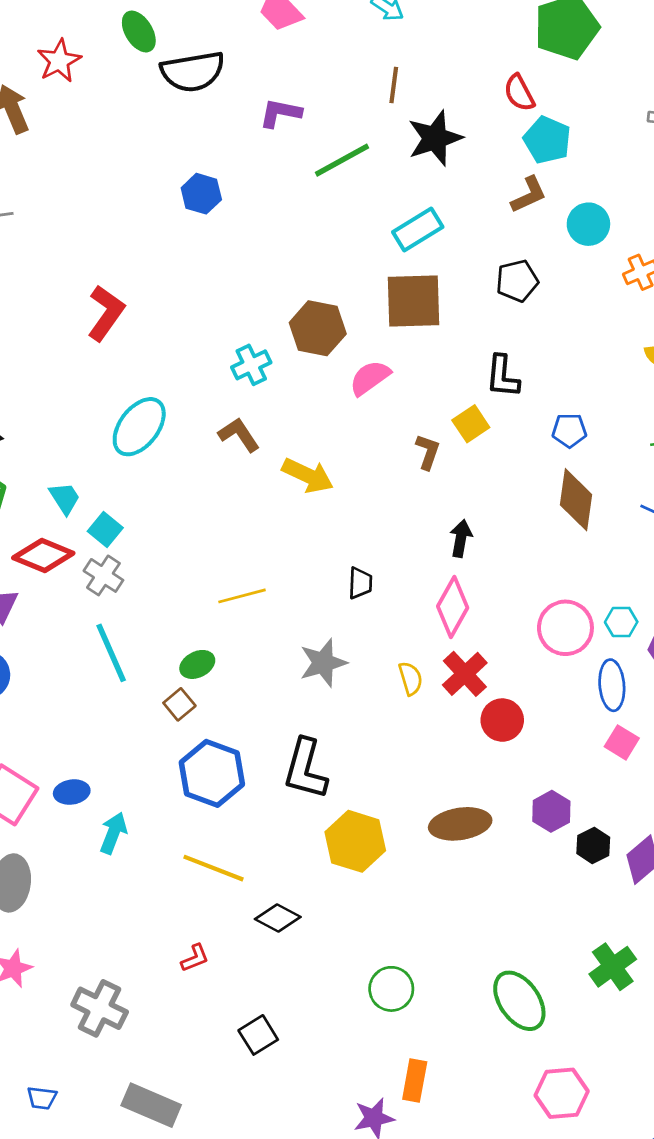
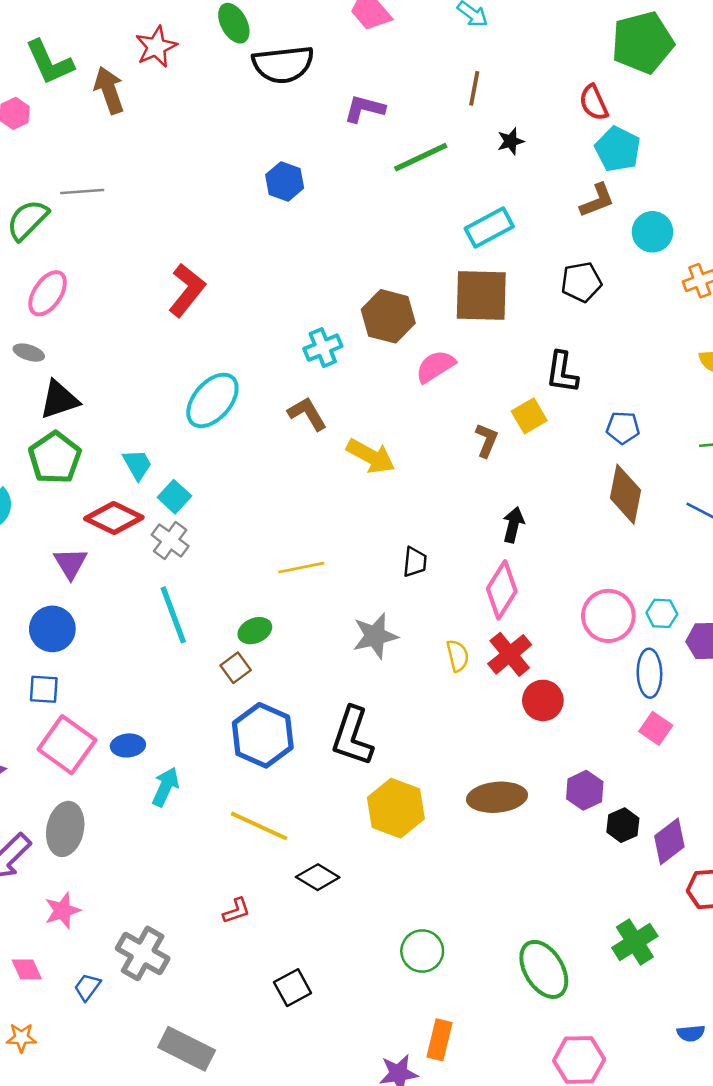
black star: (435, 138) -> (511, 141), size x0.5
blue trapezoid: (42, 1098) -> (87, 987), moved, turned 116

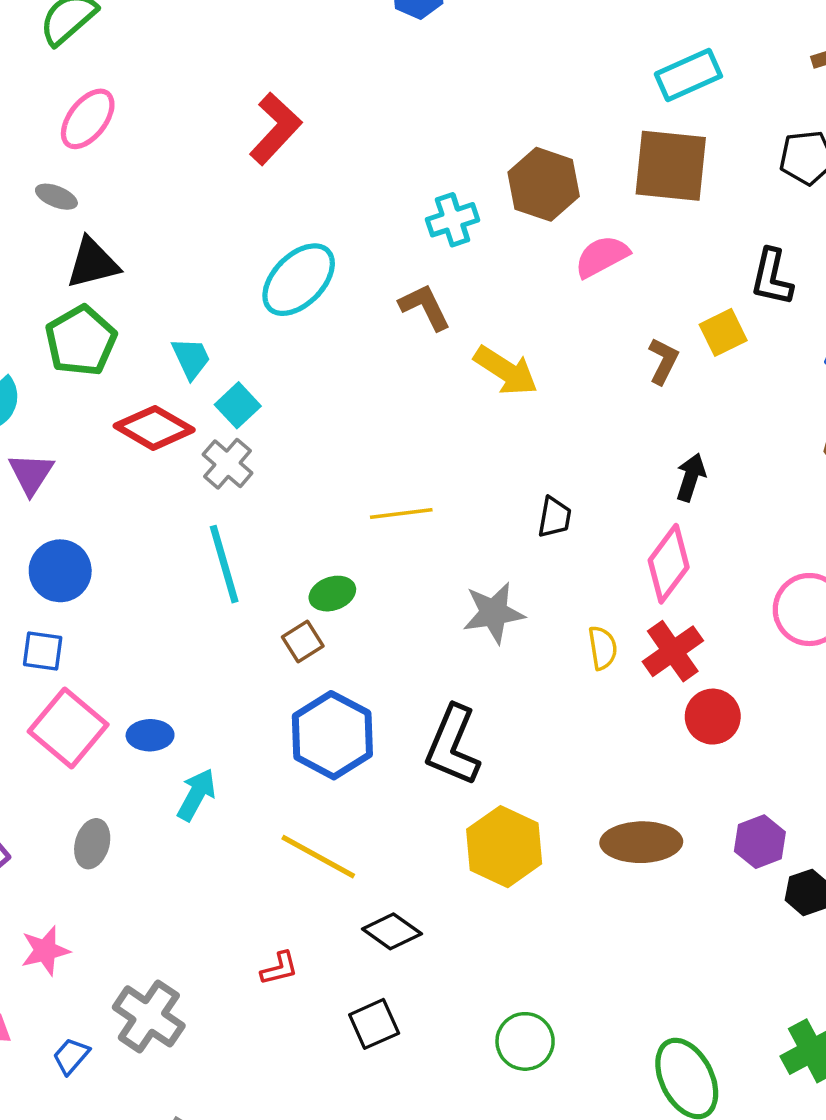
purple triangle: (70, 563) -> (31, 474), moved
gray ellipse: (65, 829) -> (92, 844), moved, size x0.7
black square: (293, 988) -> (374, 1024), moved

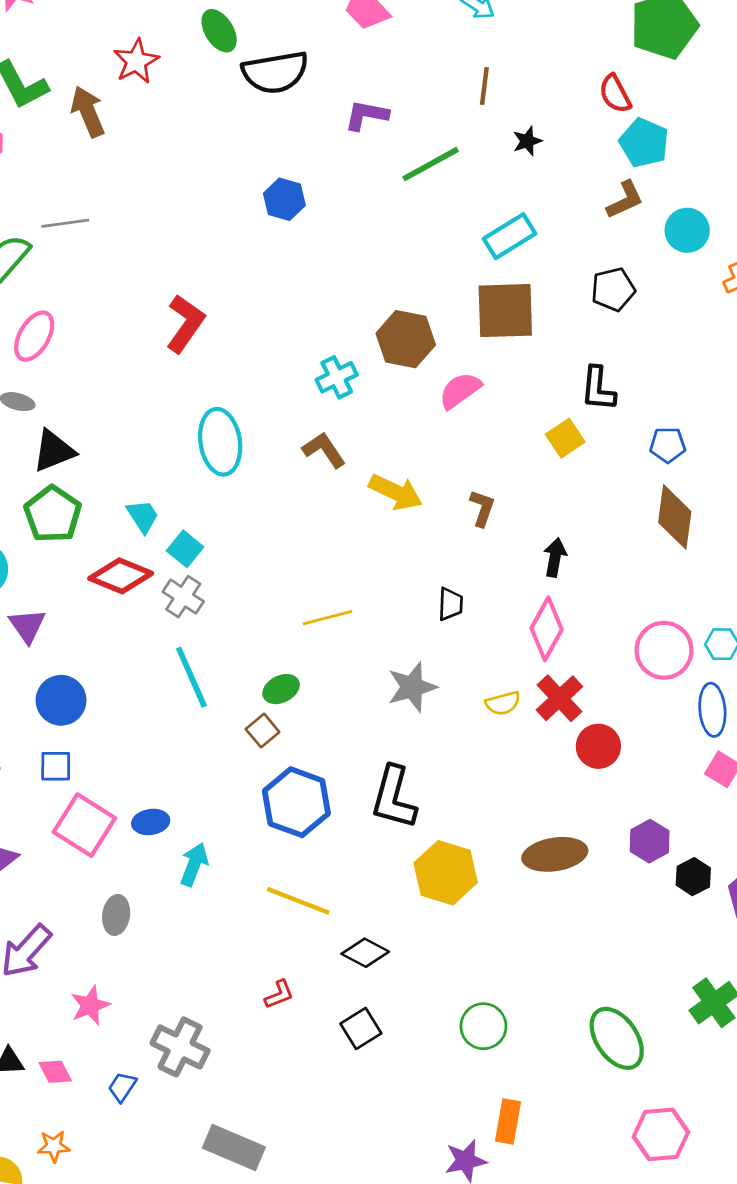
cyan ellipse: (299, 280) -> (220, 442), turned -46
brown L-shape: (663, 361) -> (482, 508), moved
yellow semicircle: (603, 648) -> (503, 703), turned 92

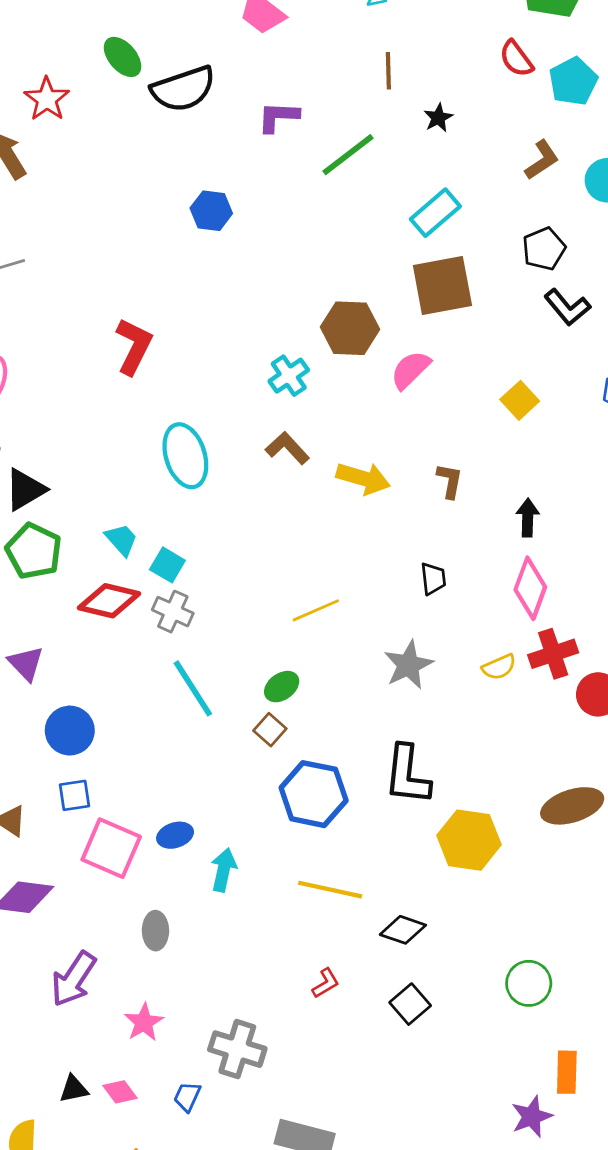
cyan pentagon: (644, 143) -> (573, 81), moved, turned 30
black L-shape: (598, 389) -> (567, 307), moved, turned -36
red cross: (559, 698) -> (553, 654), turned 33

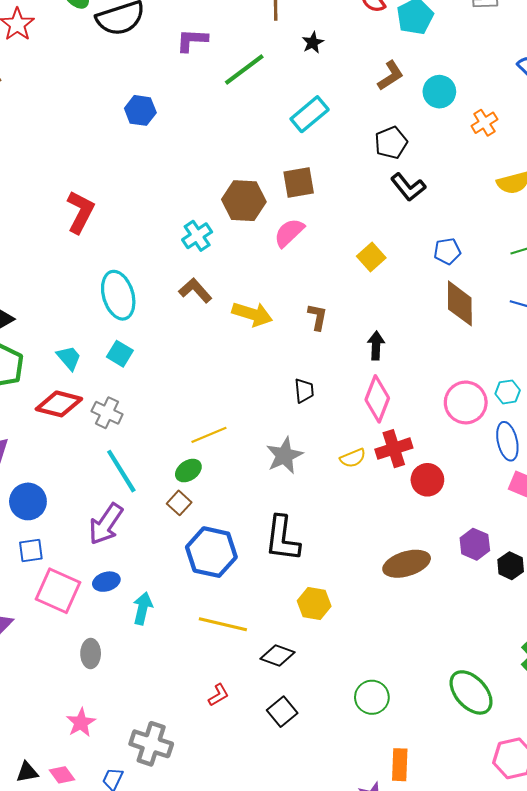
brown square: (442, 286) -> (299, 182), moved, size x0.7
cyan square: (167, 565) -> (120, 354), moved
yellow line: (316, 610) -> (209, 435), moved
yellow hexagon: (469, 840) -> (314, 603), moved, size x0.7
purple arrow: (73, 979) -> (106, 524), moved

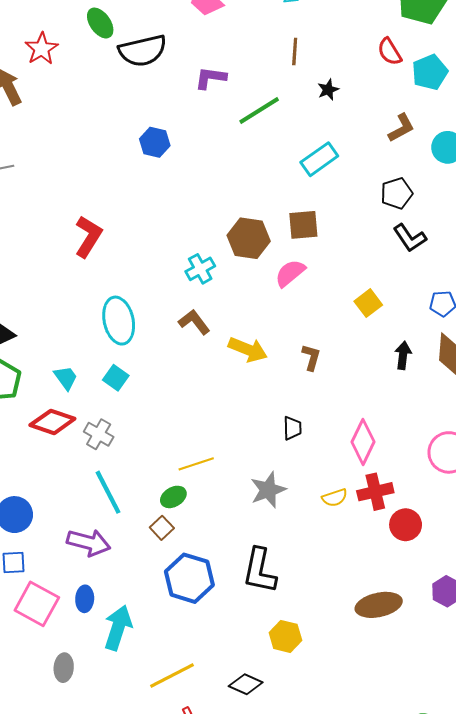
black arrow: (376, 346) -> (403, 355), moved
purple arrow: (106, 524) -> (89, 543), turned -114
blue ellipse: (106, 582) -> (85, 599), turned -75
cyan arrow: (143, 608) -> (118, 628), size x1.4
yellow line: (223, 624) -> (172, 676), moved, turned -45

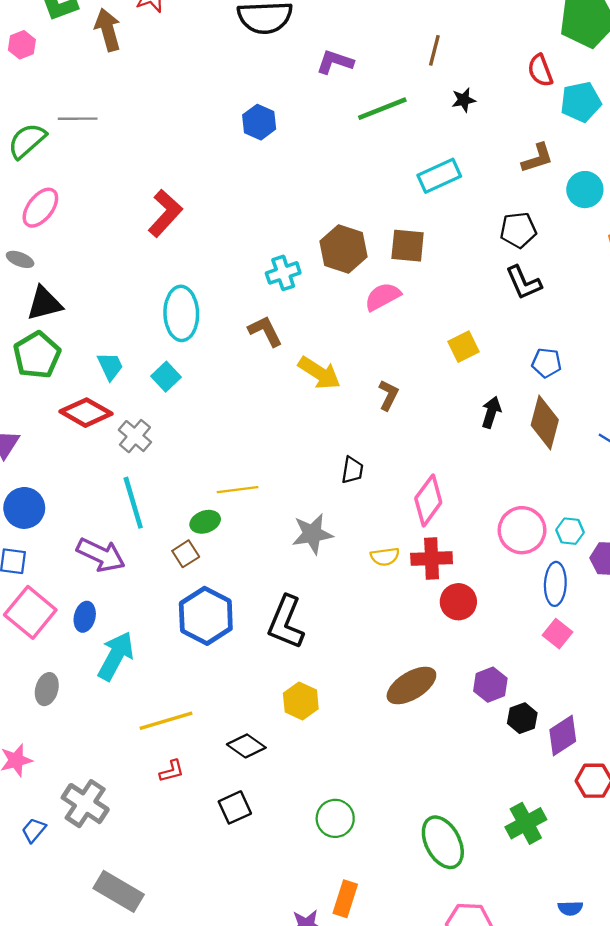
brown ellipse: (379, 605) -> (411, 686), turned -30

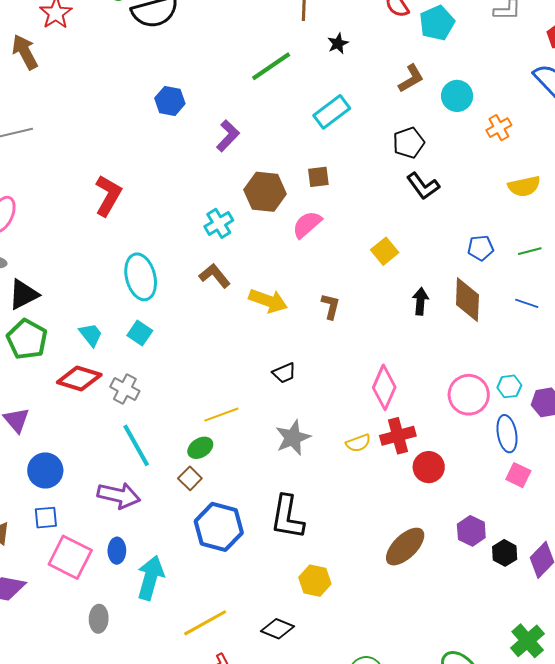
purple L-shape: (335, 62) -> (228, 136), moved, turned 128
brown square: (408, 246) -> (318, 177), size x0.7
blue pentagon: (547, 363) -> (481, 248), moved
black trapezoid: (352, 470) -> (284, 373), moved, turned 70

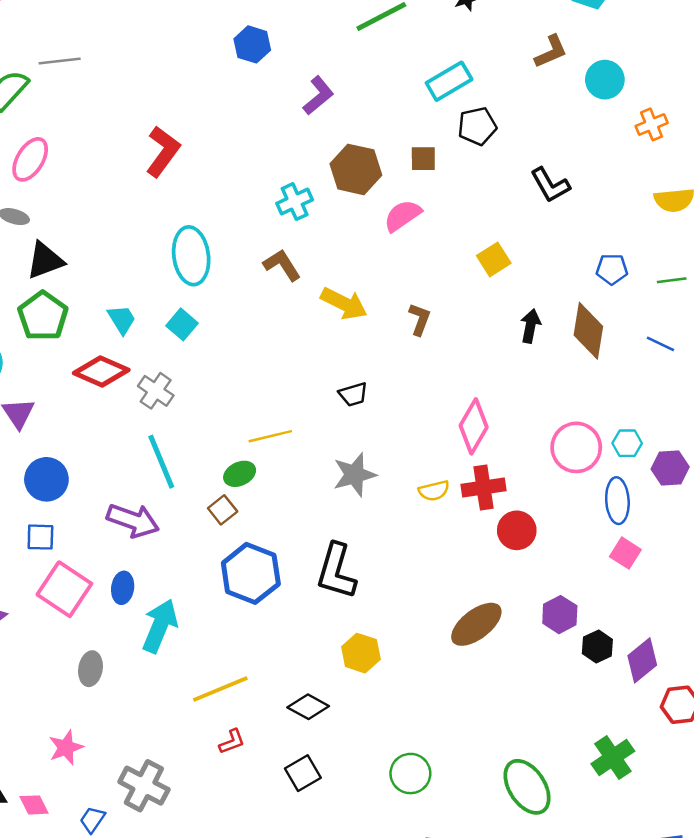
black pentagon: (409, 143) -> (477, 126), moved

